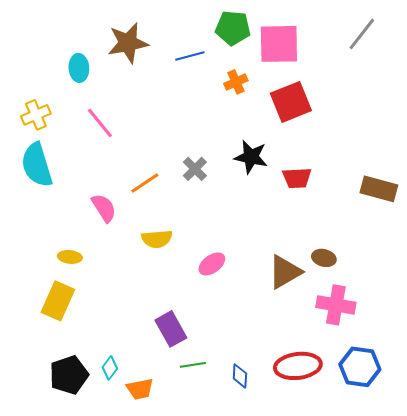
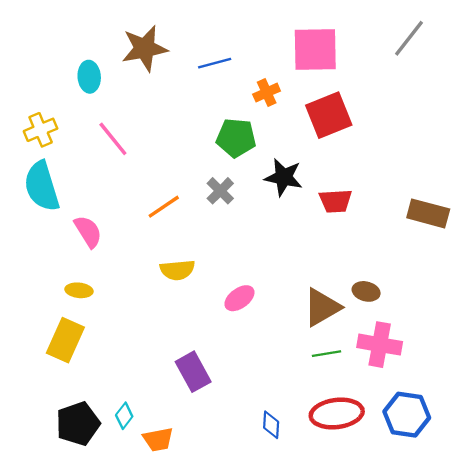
green pentagon: (233, 28) -> (236, 138), moved
pink semicircle: (104, 208) -> (88, 232), moved
green line: (193, 365) -> (327, 354), moved

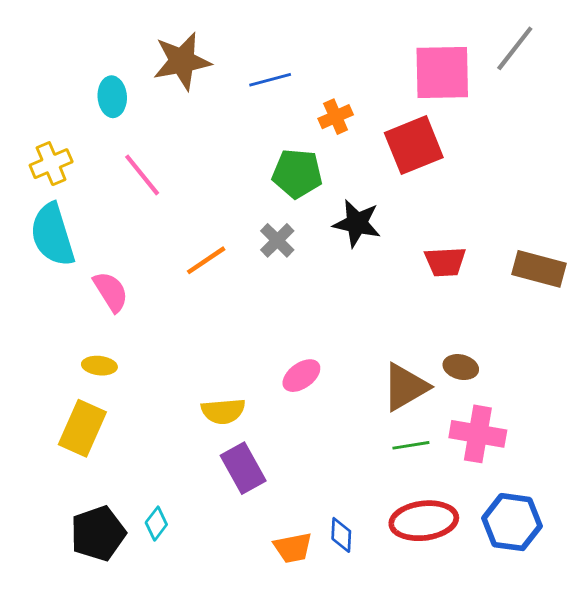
pink square: (315, 50) -> (442, 73), moved
red trapezoid: (336, 201) -> (445, 262), moved
yellow semicircle: (177, 270) -> (223, 411), moved
orange trapezoid: (158, 439) -> (293, 548), moved

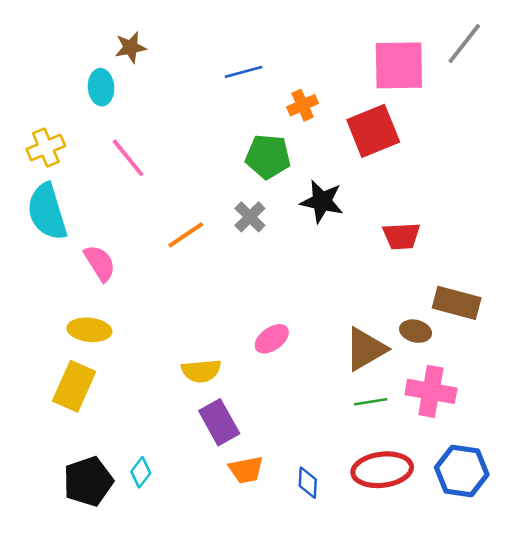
brown star: (182, 61) -> (131, 47), moved, size x0.6
brown rectangle: (539, 269) -> (457, 303), moved
yellow ellipse: (99, 366) -> (89, 330), size x1.4
orange trapezoid: (293, 548) -> (246, 470), moved

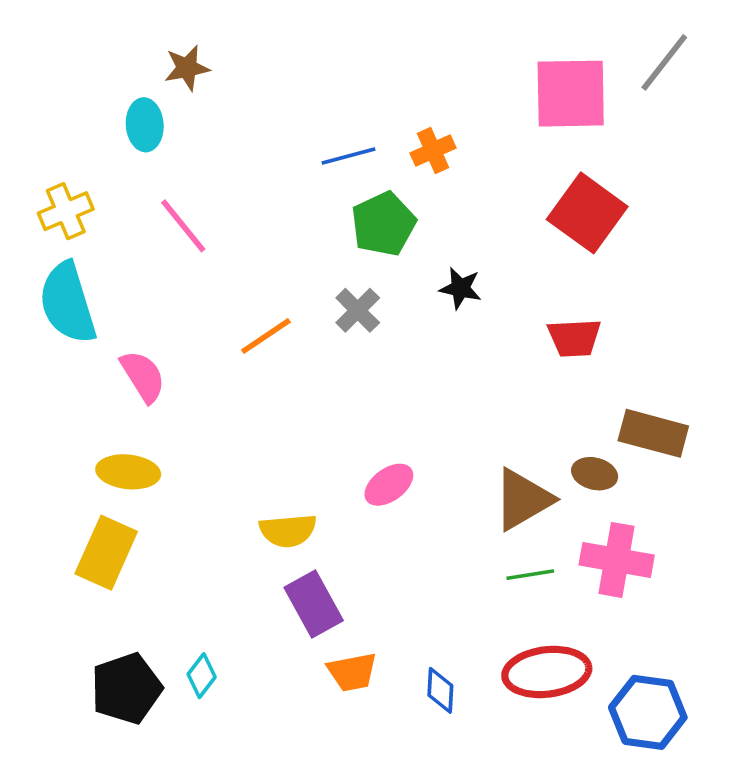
blue line: (244, 72) -> (349, 156), moved
red square: (373, 131) -> (587, 213), moved, turned -32
green pentagon: (268, 157) -> (383, 224), turned -30
black star: (322, 201) -> (461, 288), size x0.7
blue hexagon: (462, 471) -> (648, 712), moved

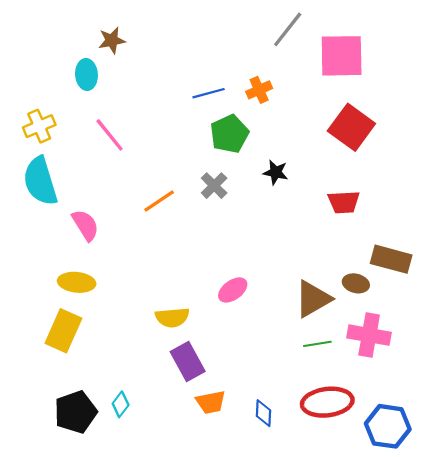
gray line: (664, 62) -> (288, 29), moved

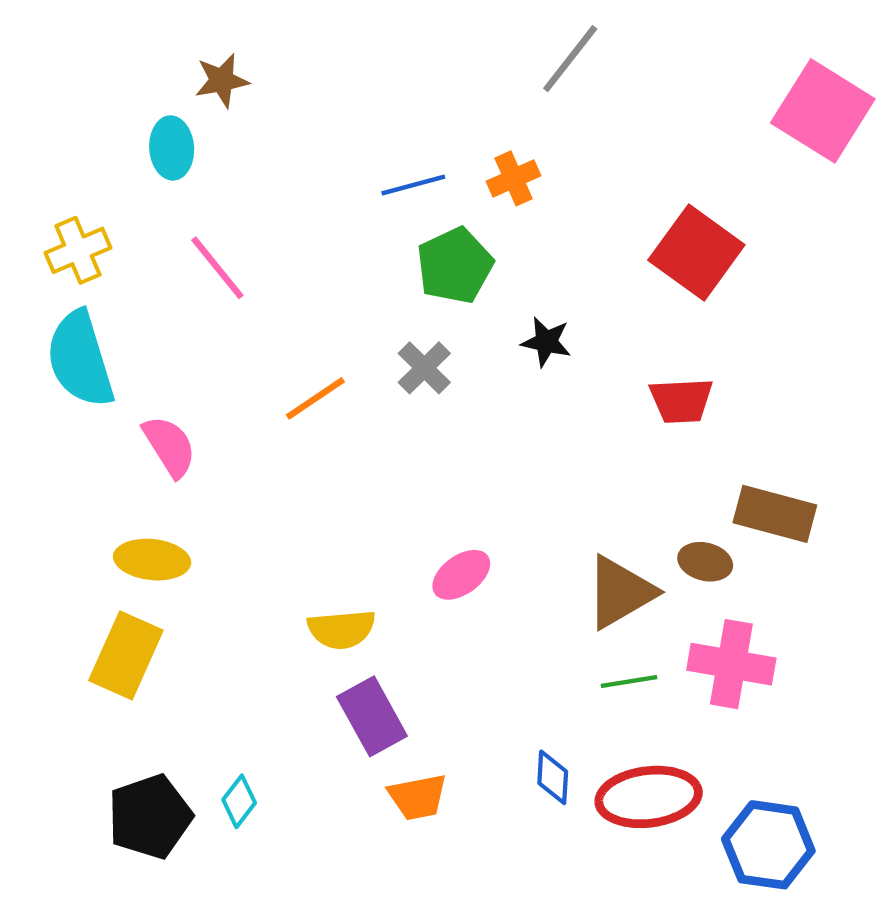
pink square: (342, 56) -> (823, 111), moved, turned 33
blue diamond: (264, 413) -> (553, 777), moved

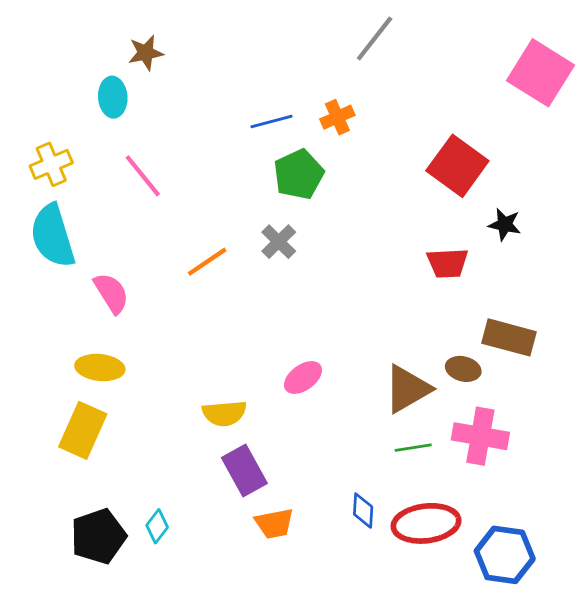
black star: (546, 342) -> (505, 224), moved

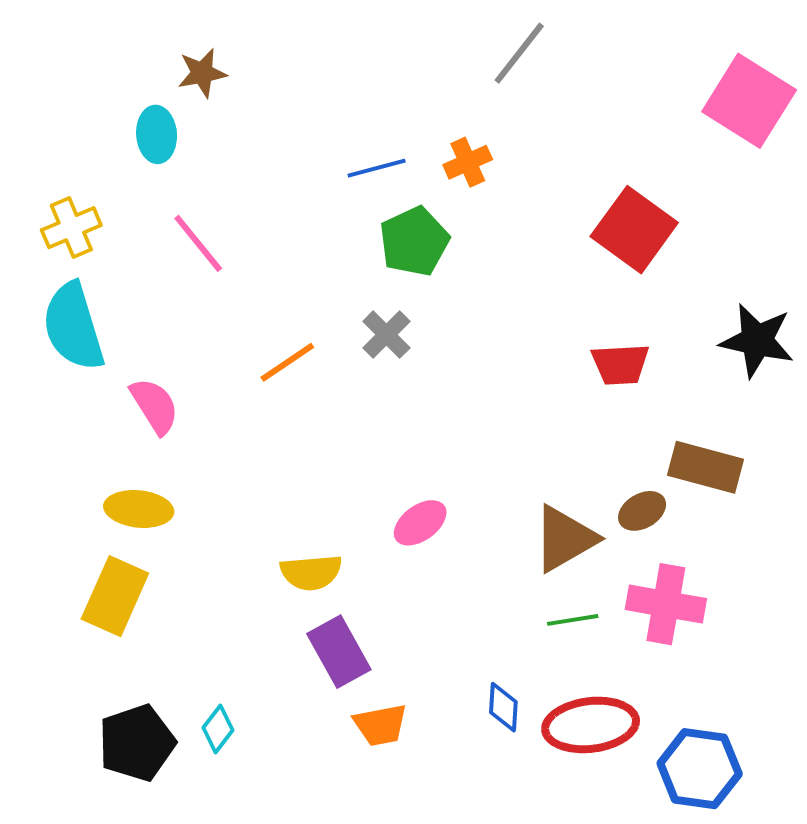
black star: (505, 224) -> (757, 341), moved, size x1.6
brown ellipse: (463, 369) -> (642, 511), turned -44

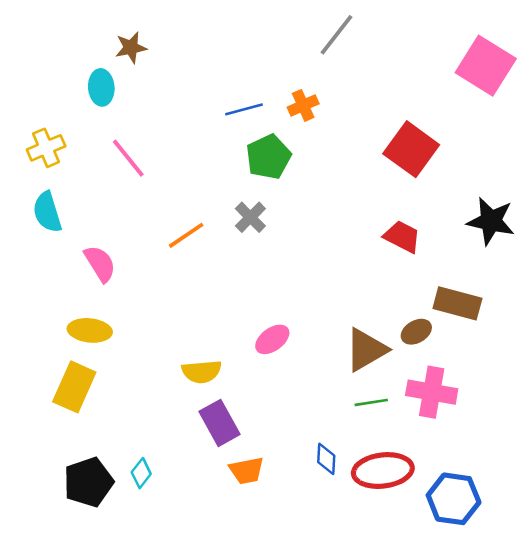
cyan semicircle: (73, 327) -> (47, 212), size x0.7
red trapezoid: (620, 364) -> (402, 237), turned -150

